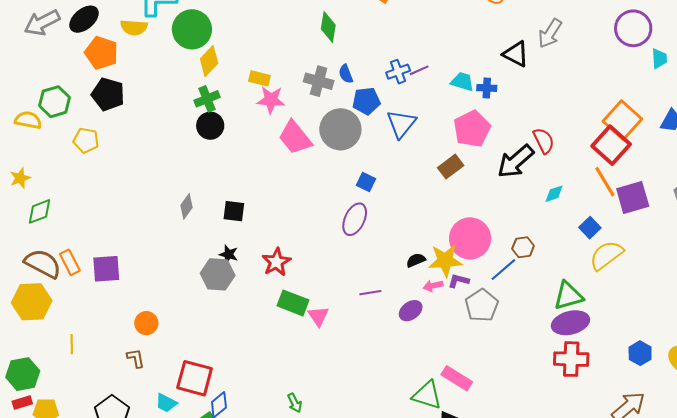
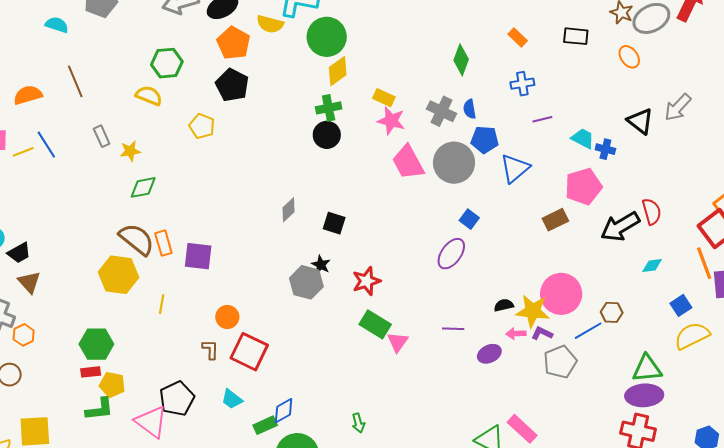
blue cross: (398, 72) -> (522, 84), moved
green hexagon: (55, 102) -> (167, 63), moved
yellow line: (72, 344) -> (162, 304), moved
red square: (195, 378) -> (249, 352), moved

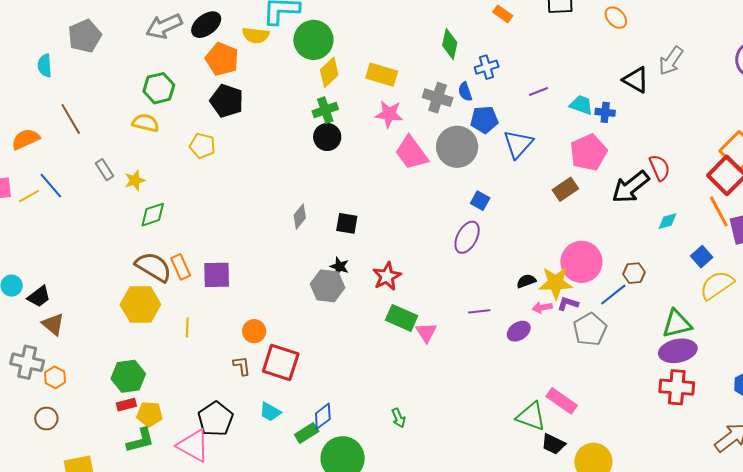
cyan semicircle: (57, 25) -> (45, 66), turned -105
blue cross: (522, 84) -> (487, 67), moved
yellow rectangle: (384, 98) -> (382, 75), moved, size x1.4

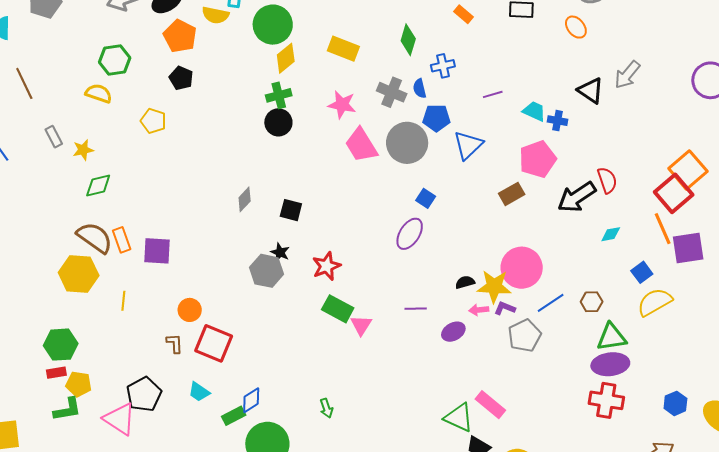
yellow rectangle: (382, 75) -> (343, 49), moved
black pentagon: (227, 101) -> (181, 78), size x0.7
brown hexagon: (634, 273) -> (592, 302), moved

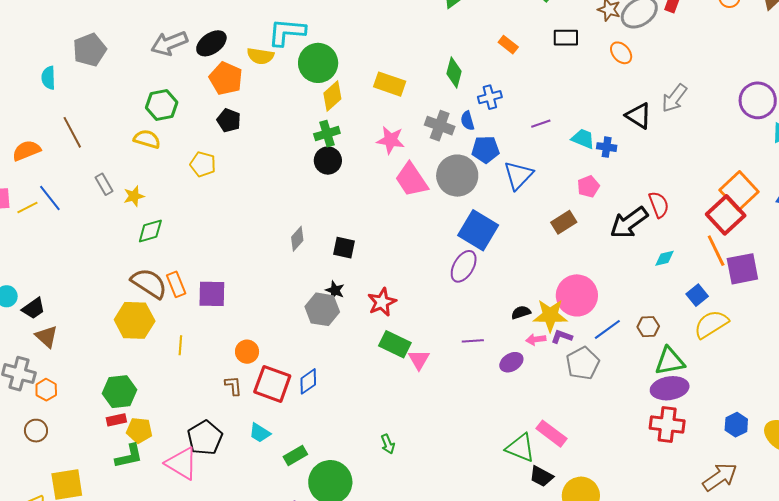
pink pentagon: (538, 159) -> (588, 186), size x0.6
blue square: (426, 198) -> (478, 230), size x2.0
blue diamond: (251, 400) -> (308, 381), moved

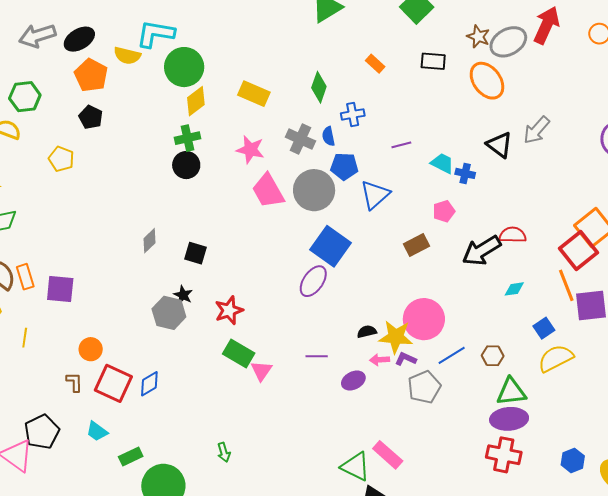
orange ellipse: (621, 53) -> (487, 81), size x1.6
red semicircle: (659, 205) -> (513, 235), turned -72

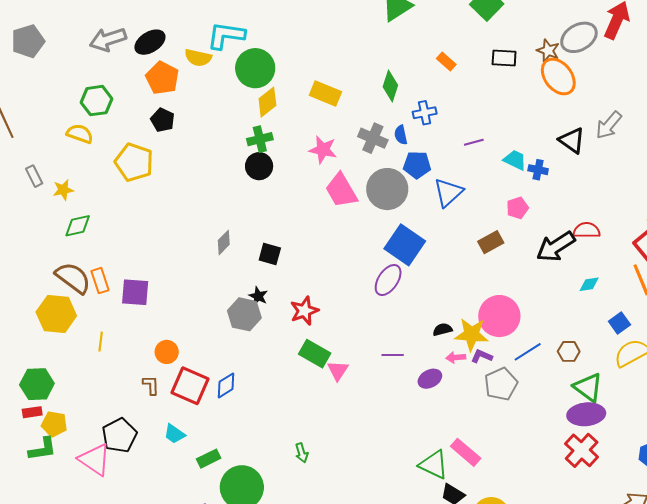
brown star: (478, 37) -> (548, 51), moved
yellow pentagon: (61, 159) -> (134, 162), size x1.5
green triangle: (511, 392) -> (588, 387), turned 44
red cross: (504, 455) -> (582, 450), turned 32

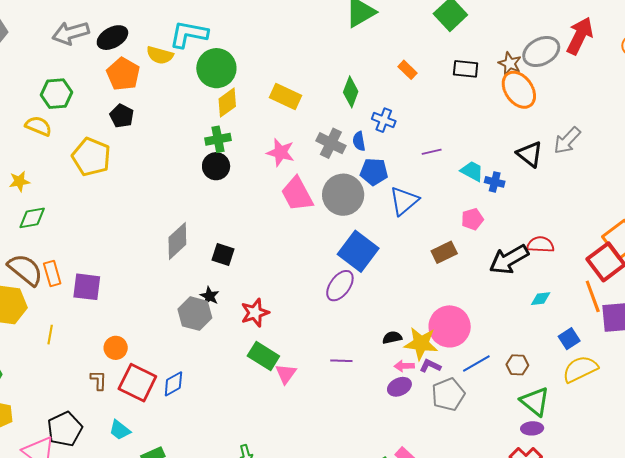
blue cross: (425, 113) -> (384, 120), turned 30
gray diamond: (224, 242) -> (177, 241), size x1.5
purple ellipse: (430, 379) -> (399, 387), moved
purple ellipse: (586, 414) -> (532, 428), size x0.6

